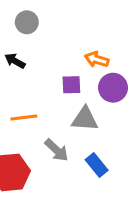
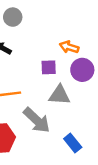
gray arrow: (57, 150) -> (37, 120), size x1.4
blue rectangle: (97, 165) -> (73, 143), moved

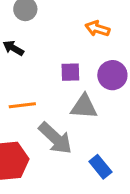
orange arrow: (69, 47) -> (97, 29), moved

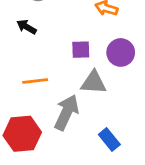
gray arrow: (55, 138) -> (66, 112), turned -108

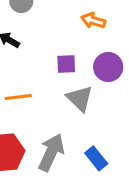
gray triangle: (94, 82) -> (80, 98), turned 40
gray arrow: (66, 112) -> (51, 152), moved

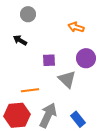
purple square: (66, 64) -> (49, 60), moved
orange line: (18, 97) -> (30, 90), moved

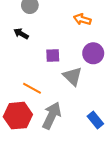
orange line: (30, 90) -> (32, 88), turned 36
blue rectangle: (78, 119) -> (95, 120), moved

